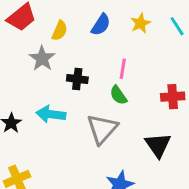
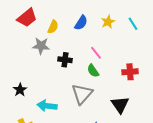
gray star: (42, 58) -> (41, 46), turned -30
pink line: (123, 69) -> (96, 53), turned -48
cyan arrow: (51, 114) -> (47, 106), moved

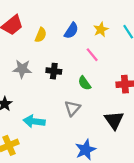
gray star: (41, 46) -> (22, 69), moved
pink line: (96, 53) -> (92, 55), moved
gray triangle: (82, 94) -> (72, 108), size x0.7

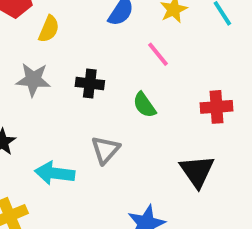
yellow semicircle: (41, 35) -> (49, 29), moved
gray triangle: (72, 108) -> (105, 150), moved

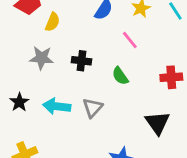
cyan arrow: (55, 173) -> (57, 106), moved

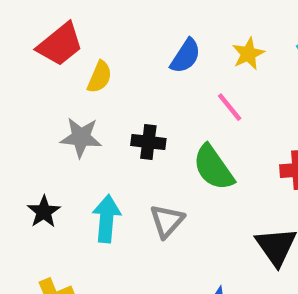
green semicircle: (120, 76) -> (213, 168), size x1.5
cyan arrow: (57, 106) -> (107, 219), turned 88

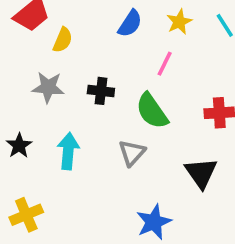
pink line: (230, 107) -> (165, 64), turned 65
gray triangle: (167, 221) -> (132, 153), moved

